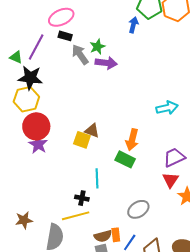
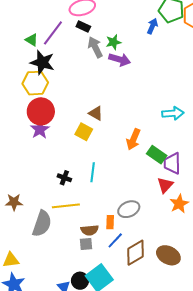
brown triangle: (92, 131) -> (96, 113), moved
purple trapezoid: (174, 157) -> (172, 163), turned -75
green rectangle: (125, 159) -> (157, 155), moved
black cross: (82, 198) -> (64, 178), moved
orange rectangle: (116, 235) -> (110, 222), moved

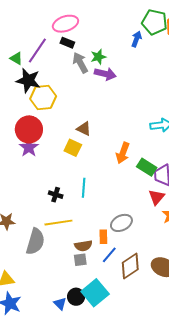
yellow hexagon: (35, 83) -> (43, 98), moved

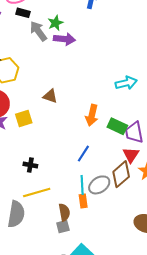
yellow square: (73, 148) -> (24, 118), moved, turned -36
cyan line: (84, 188) -> (82, 185), moved
brown semicircle: (83, 246) -> (64, 212), turned -84
blue line: (109, 255) -> (83, 154), moved
brown diamond: (130, 266) -> (121, 174), moved

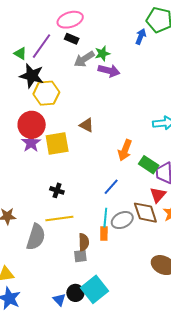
gray arrow: (38, 31) -> (84, 59), turned -95
yellow square: (24, 118) -> (57, 143), size x1.4
brown diamond: (121, 174) -> (145, 213), turned -76

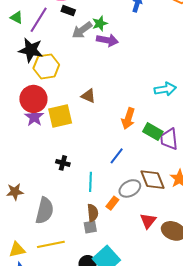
green triangle: (20, 53) -> (16, 18), moved
red triangle: (158, 195) -> (148, 221), moved
yellow line: (59, 218) -> (51, 244), moved
cyan line: (105, 218) -> (91, 182), moved
orange rectangle: (104, 234) -> (112, 203), turned 40

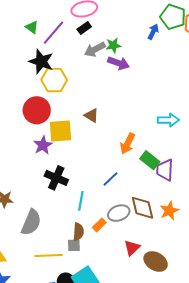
black rectangle: (68, 11) -> (84, 28), turned -64
purple star: (34, 117) -> (43, 145), moved
black cross: (63, 163) -> (56, 178), size x1.6
yellow line: (51, 244) -> (49, 256), moved

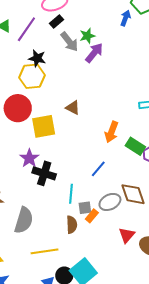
gray arrow: (95, 49) -> (69, 42), turned -95
black star: (41, 61) -> (37, 58), moved, size x0.7
purple arrow: (118, 63) -> (94, 53), turned -65
purple star: (43, 145) -> (29, 158), moved
gray square: (74, 245) -> (85, 208), moved

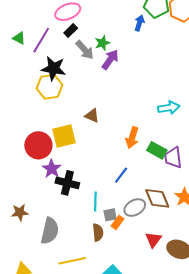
black star: (37, 58) -> (54, 68), size x1.4
red circle: (18, 108) -> (38, 145), moved

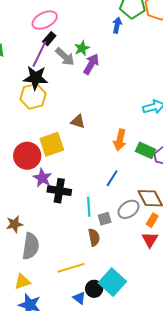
purple line: (41, 40) -> (39, 54), moved
orange rectangle: (117, 222) -> (152, 220), moved
gray semicircle: (50, 231) -> (31, 246), moved

